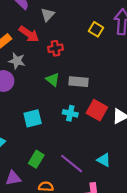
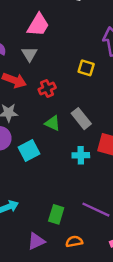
yellow square: (96, 29) -> (86, 68), moved
gray rectangle: (79, 82) -> (81, 119), turned 60
cyan square: (33, 118) -> (29, 151), moved

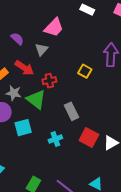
green triangle: (52, 123) -> (36, 100), moved, size x1.5
cyan cross: (81, 155) -> (55, 139), moved, turned -32

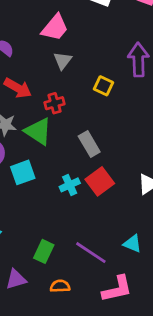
gray triangle: (41, 49) -> (63, 61), moved
red square: (89, 137) -> (100, 181), moved, turned 30

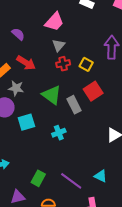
red cross: (55, 103) -> (63, 64), moved
green triangle: (38, 131) -> (52, 95), moved
red square: (100, 181) -> (93, 91), moved

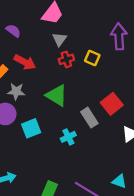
red square: (93, 91) -> (112, 104), moved
gray rectangle: (74, 105) -> (89, 118), moved

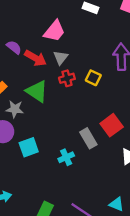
red arrow: (25, 62) -> (35, 58), moved
green triangle: (57, 95) -> (37, 91), moved

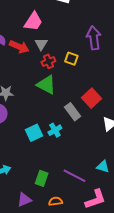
green triangle: (37, 91) -> (46, 85), moved
cyan square: (29, 147) -> (34, 133), moved

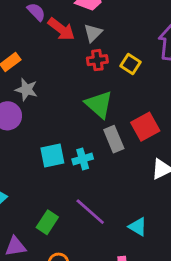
green triangle: (46, 85) -> (99, 104), moved
purple line: (75, 176) -> (90, 212), moved

